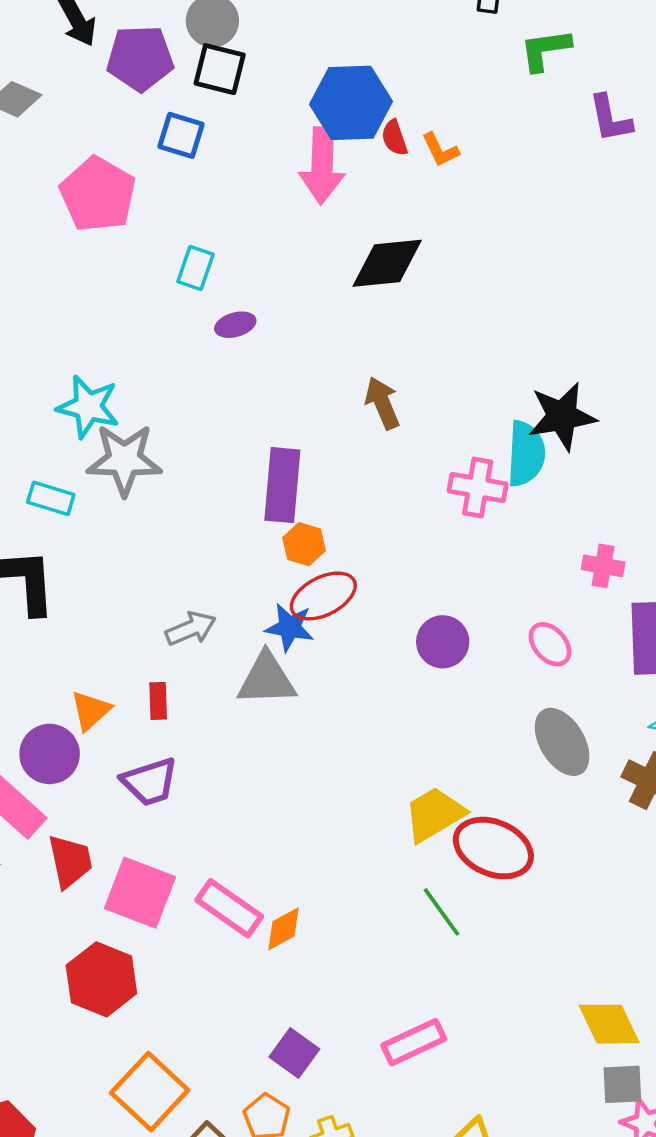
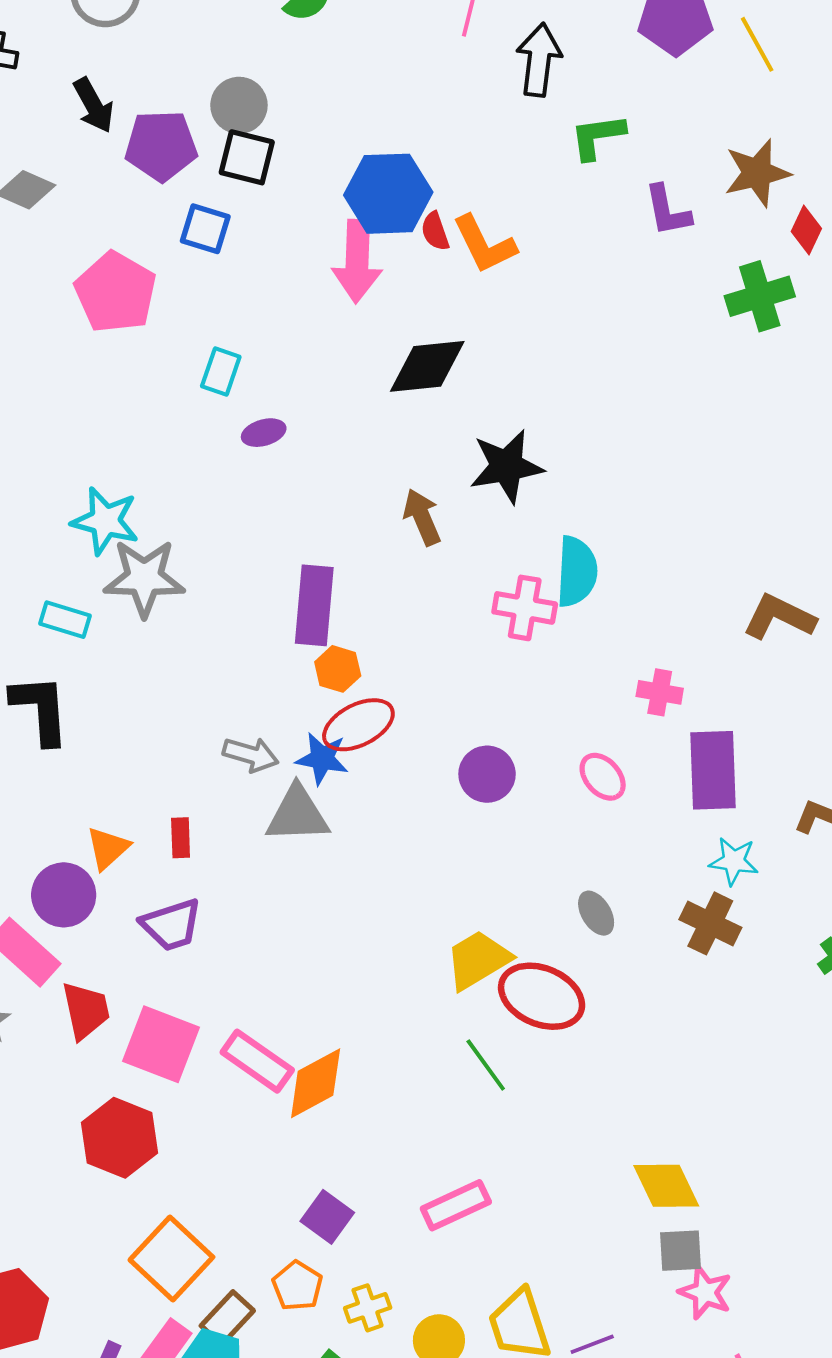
orange L-shape: (440, 150) -> (484, 244), size x1.6
black star: (562, 416) -> (506, 466), moved
gray arrow: (191, 629) -> (251, 755), moved, turned 39
gray ellipse: (562, 742) -> (596, 913), moved, size x0.6
orange diamond: (284, 929) -> (316, 1083), size x1.5

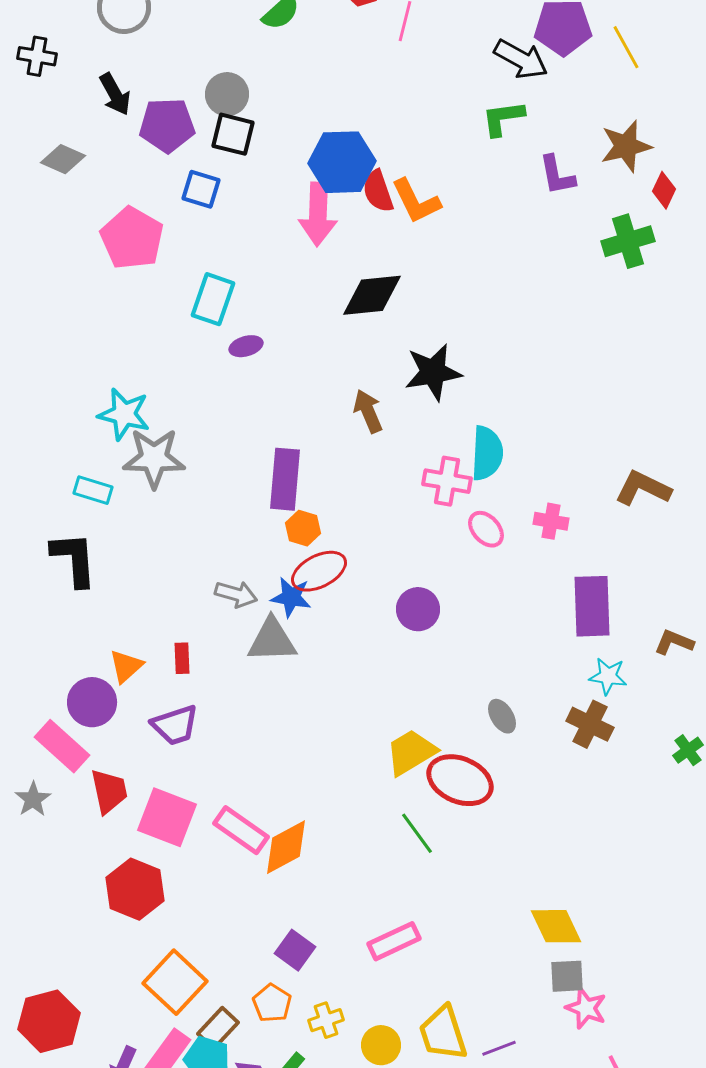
black arrow: (539, 60) -> (521, 59), moved, turned 112
red semicircle: (435, 231) -> (378, 191), size x1.4
cyan rectangle: (221, 372) -> (213, 299), size x1.4
pink cross: (660, 692) -> (551, 521), moved
pink ellipse: (603, 777) -> (486, 529), moved

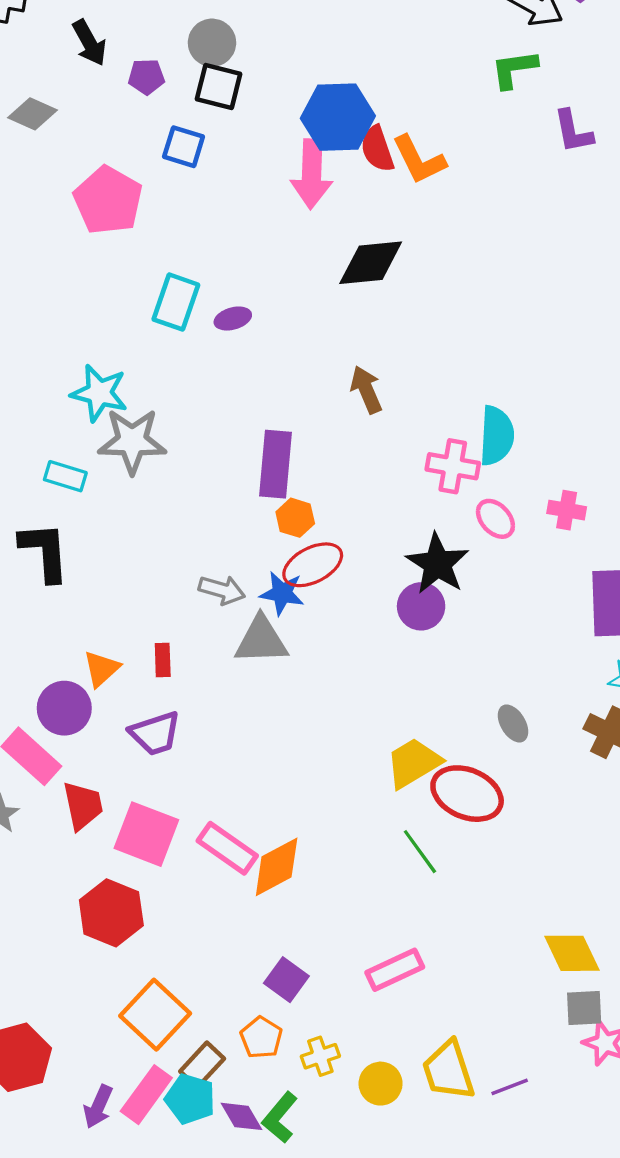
purple pentagon: (167, 125) -> (146, 77), size x0.6
cyan rectangle: (213, 299) -> (176, 302), moved
black star: (433, 372) -> (437, 564), moved, turned -30

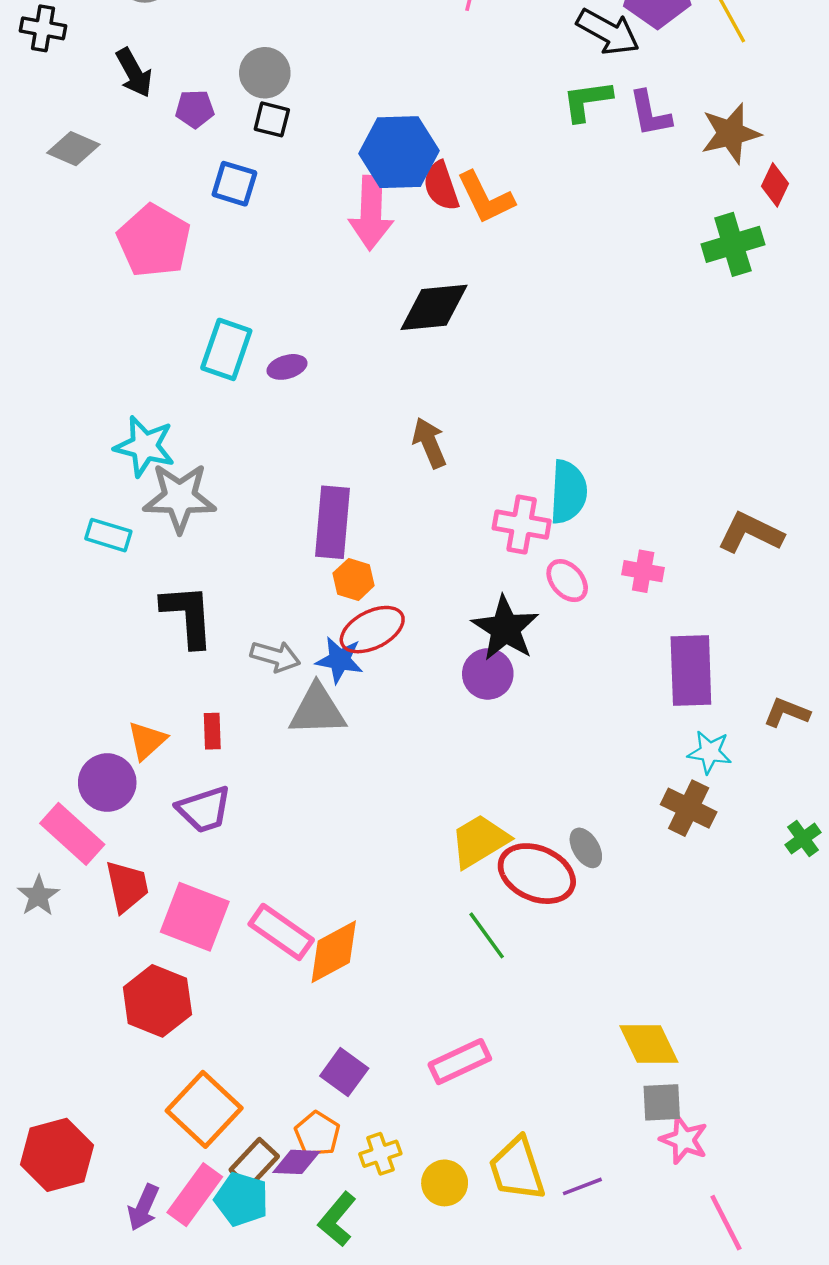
black square: (219, 86) -> (272, 119), size x0.7
purple L-shape: (573, 131) -> (650, 114), moved
black L-shape: (45, 552) -> (188, 616), moved
gray ellipse: (513, 723) -> (586, 848), moved
purple diamond: (242, 1116) -> (296, 1162), moved, turned -57

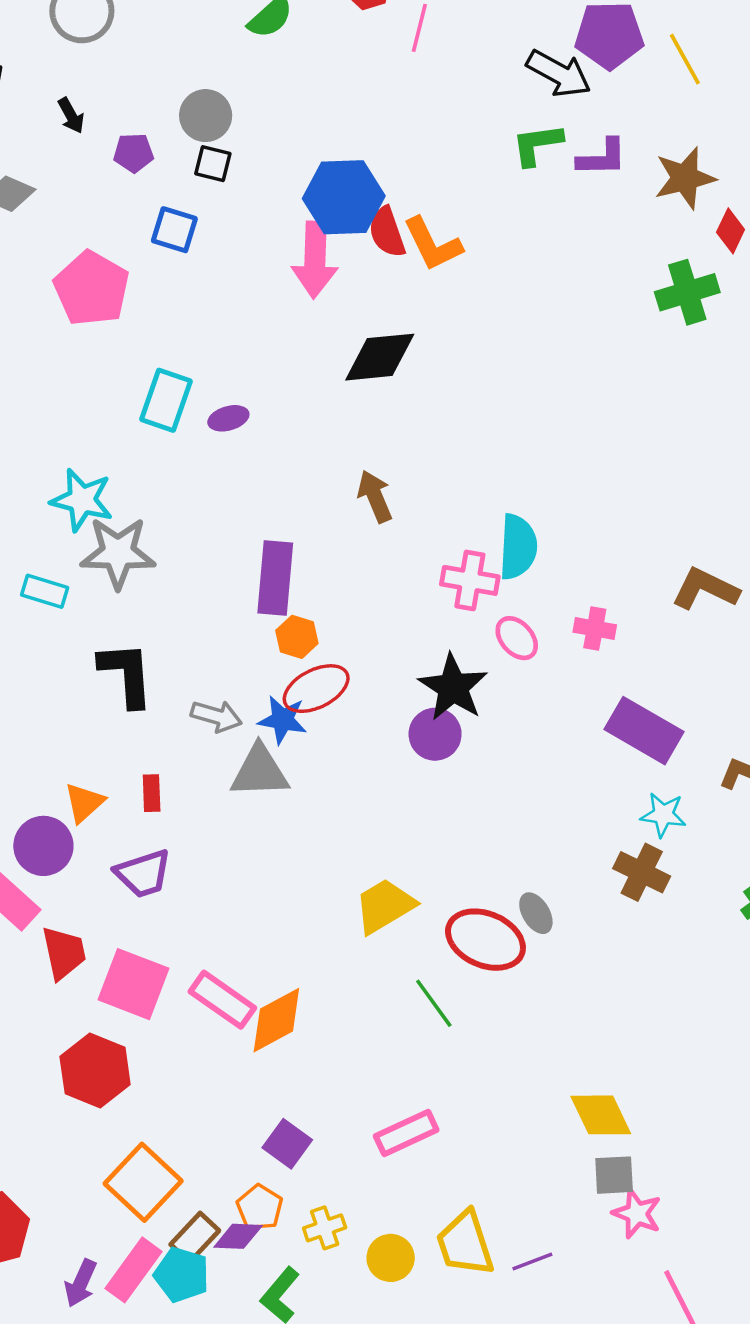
black arrow: (134, 73) -> (71, 116), size x0.7
purple L-shape: (650, 114) -> (602, 158), turned -80
purple rectangle: (691, 670) -> (644, 731), turned -58
yellow trapezoid: (480, 841) -> (385, 906), moved

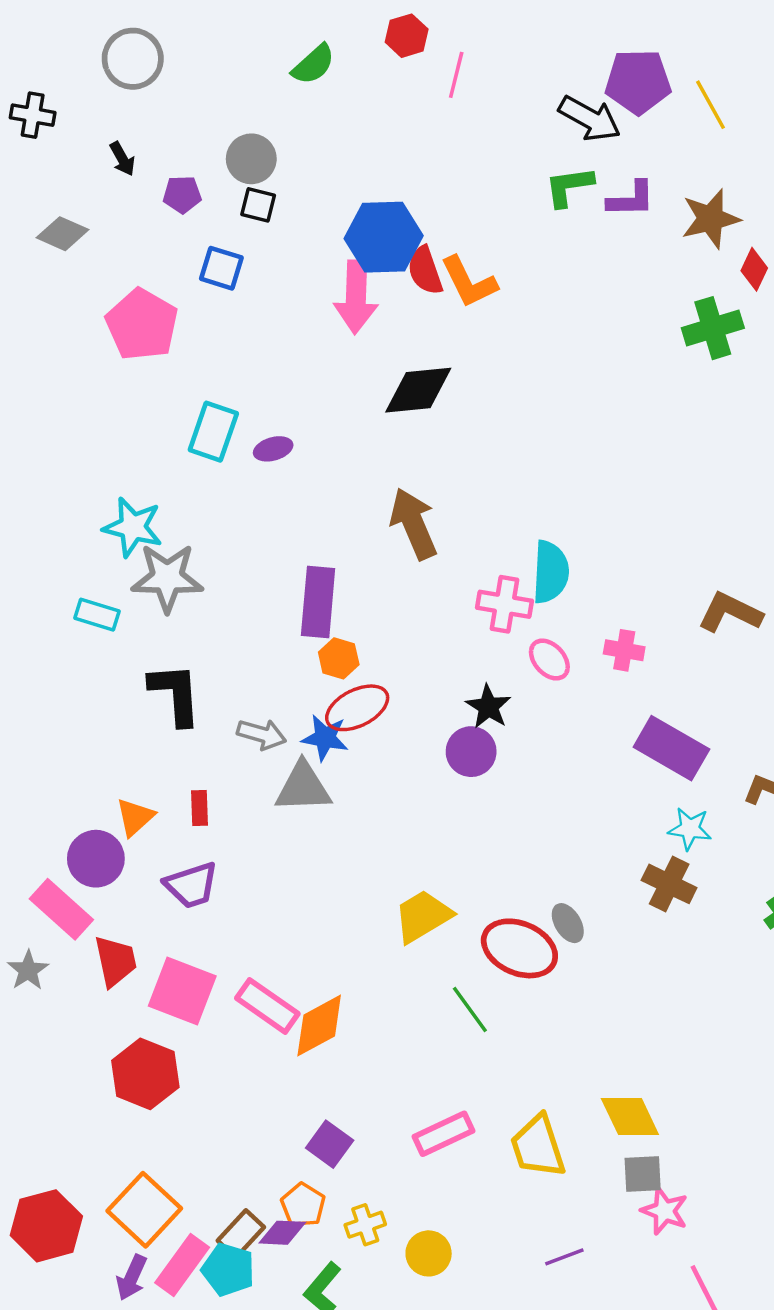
brown arrow: (375, 496) -> (414, 524), size x1.4
black star: (453, 687) -> (488, 707), size x0.7
orange square: (143, 1182) -> (144, 1210), moved
yellow trapezoid: (465, 1244) -> (538, 1146), moved

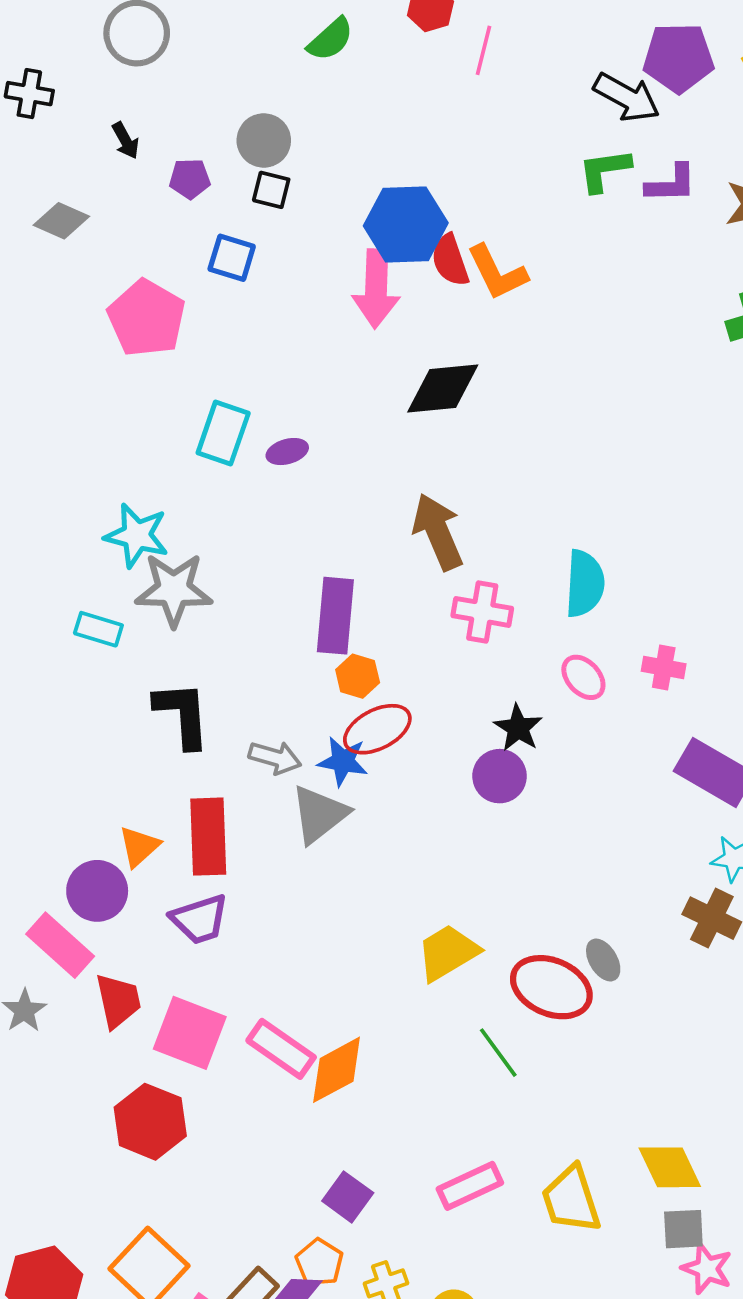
pink cross: (504, 604) -> (482, 612), moved
gray triangle: (303, 787) -> (319, 814), turned -36
red rectangle: (199, 808) -> (208, 837), size x2.0

